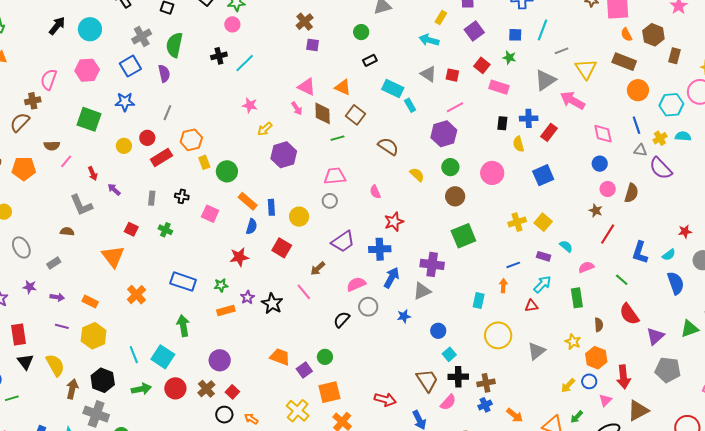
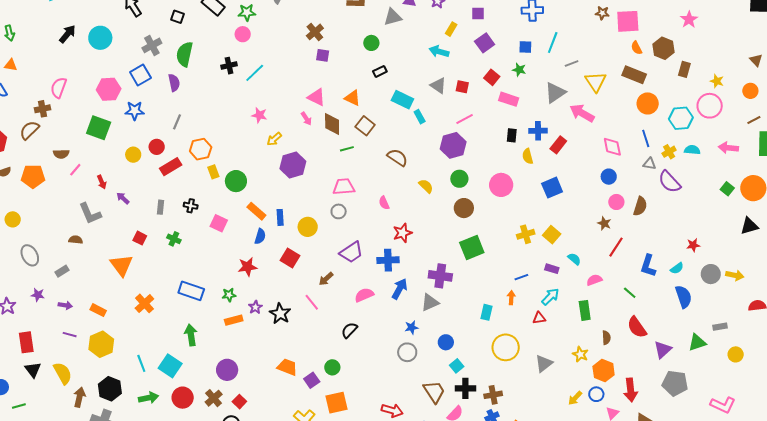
pink hexagon: (87, 70) -> (109, 89), moved
gray circle: (368, 307) -> (407, 352), moved

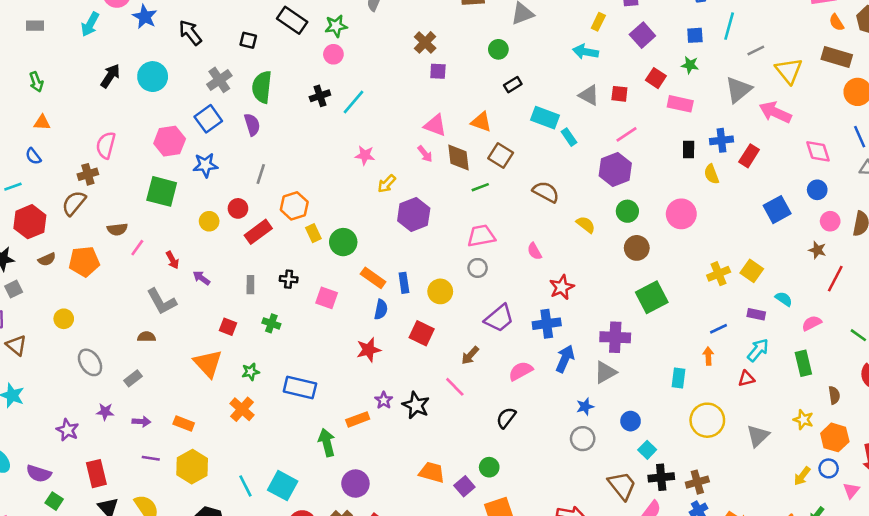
blue square: (552, 188) -> (777, 210), moved
green star: (229, 295) -> (251, 372), moved
green arrow: (191, 335) -> (327, 443), moved

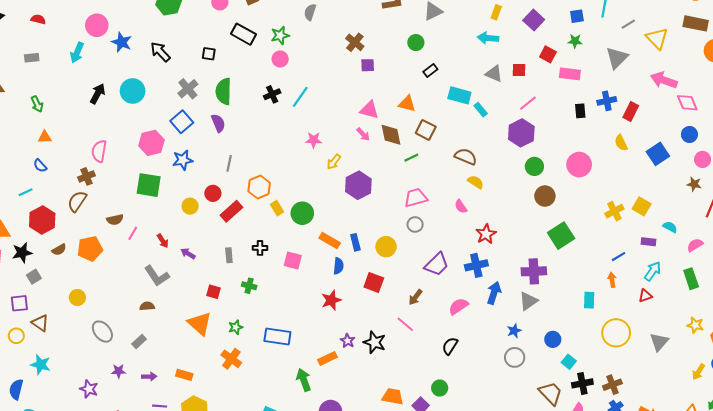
pink arrow: (775, 112) -> (664, 80), moved
yellow semicircle: (711, 174) -> (621, 143), moved
yellow semicircle: (586, 225) -> (476, 182), moved

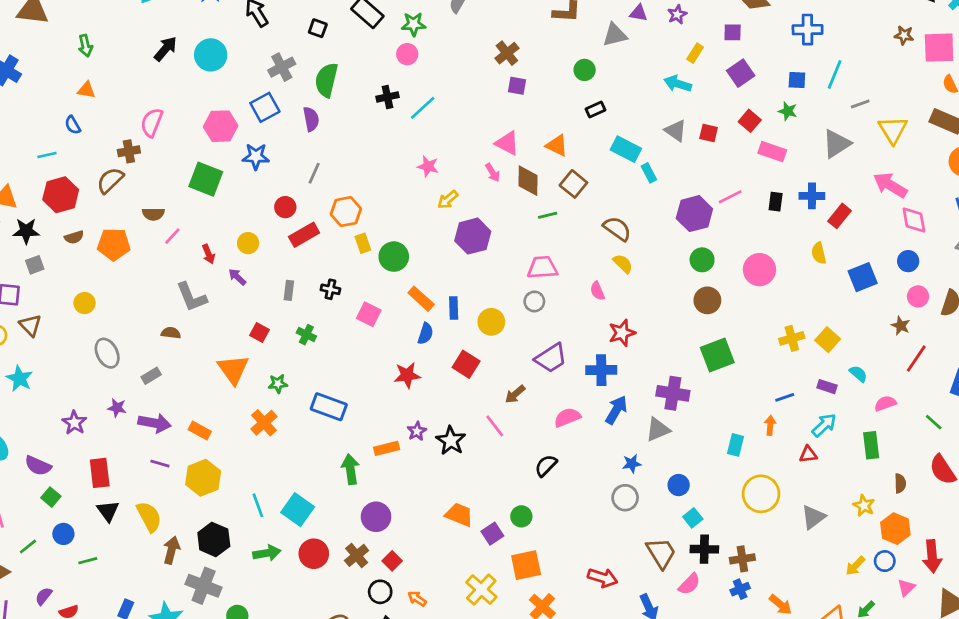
pink line: (528, 103) -> (730, 197), moved
yellow circle: (190, 206) -> (248, 243), moved
purple arrow: (149, 376) -> (155, 423), size x1.6

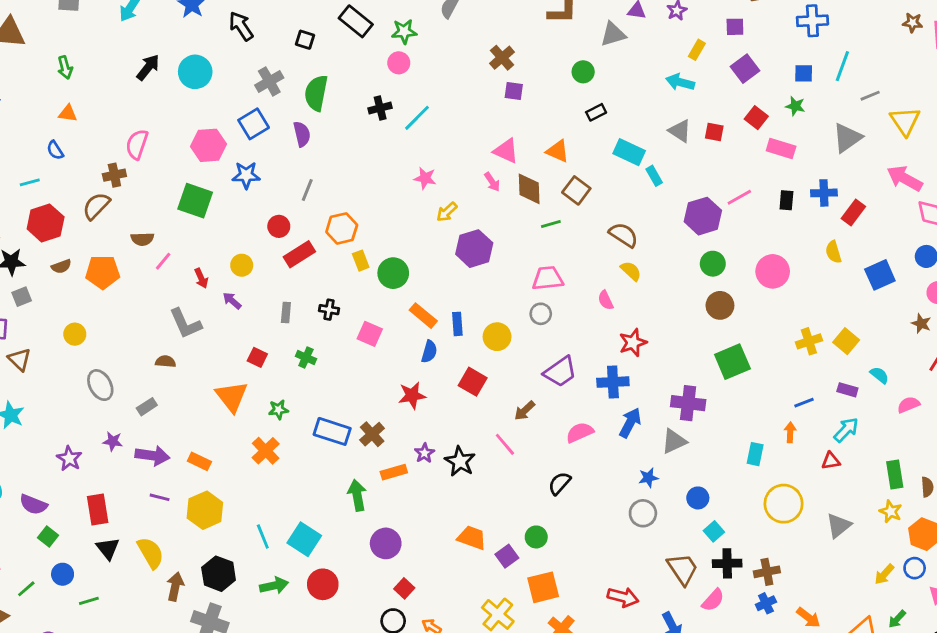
green rectangle: (871, 445) -> (895, 474), moved
brown cross: (357, 555) -> (372, 434), moved

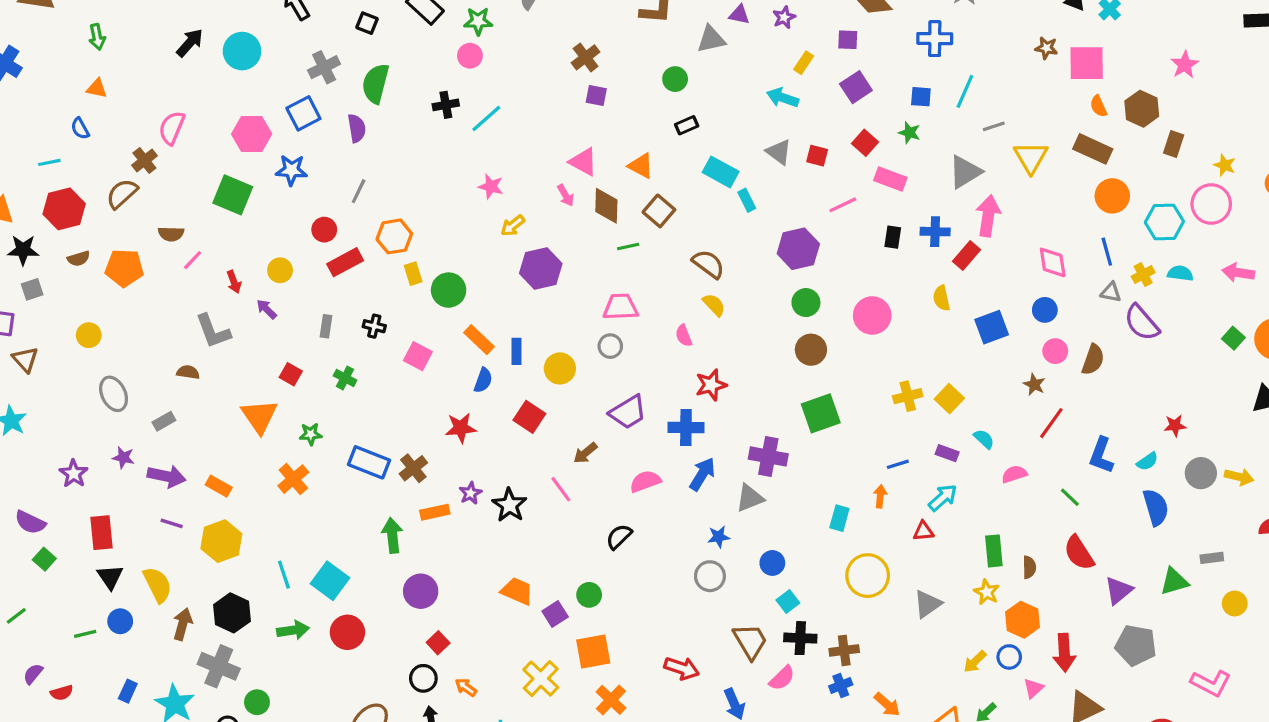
brown cross: (114, 175) -> (144, 161), turned -30
pink arrow: (905, 178) -> (988, 216), moved, turned 66
pink line: (739, 197) -> (843, 205), moved
blue circle: (63, 574) -> (120, 621), moved

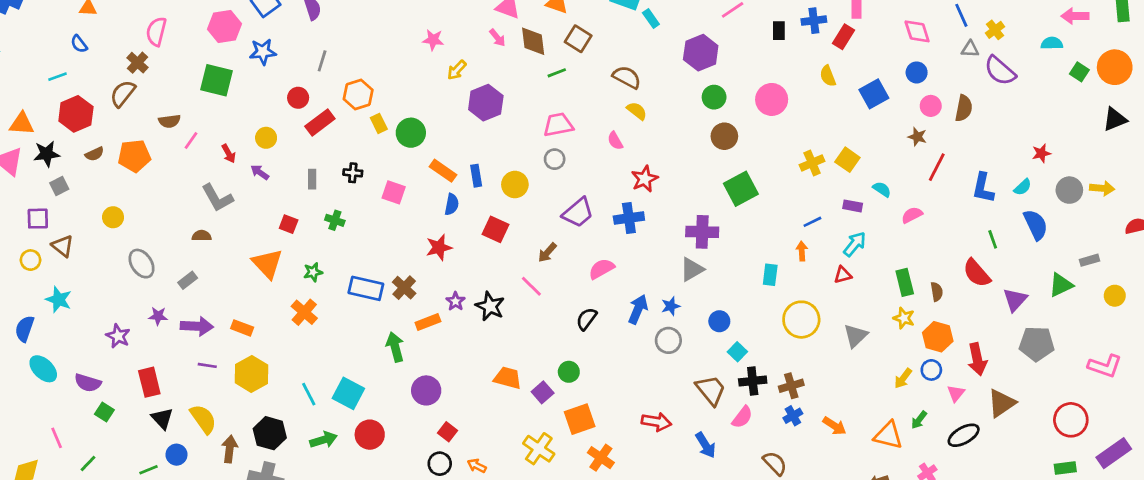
cyan semicircle: (1180, 273) -> (1052, 43), moved
blue arrow: (702, 474) -> (638, 309), moved
green line: (1070, 497) -> (993, 239), moved, turned 36

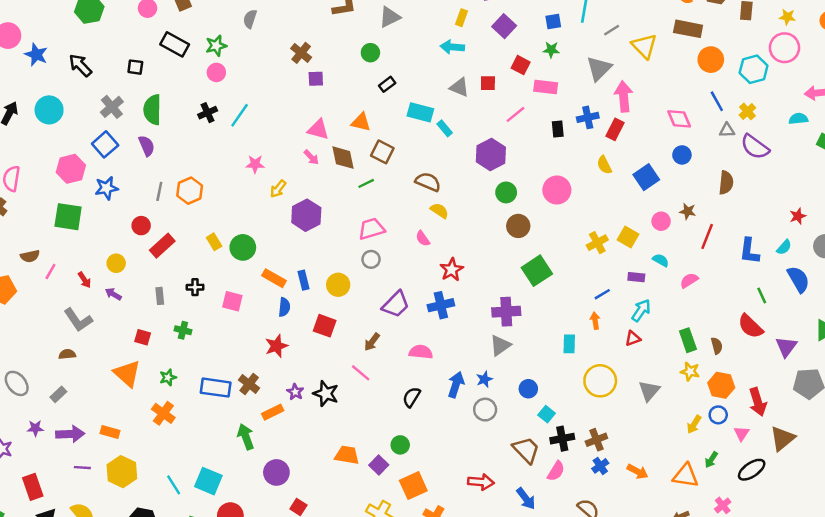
orange hexagon: (358, 95) -> (190, 191), moved
pink circle: (931, 106) -> (661, 221), moved
pink semicircle: (602, 269) -> (421, 352), turned 40

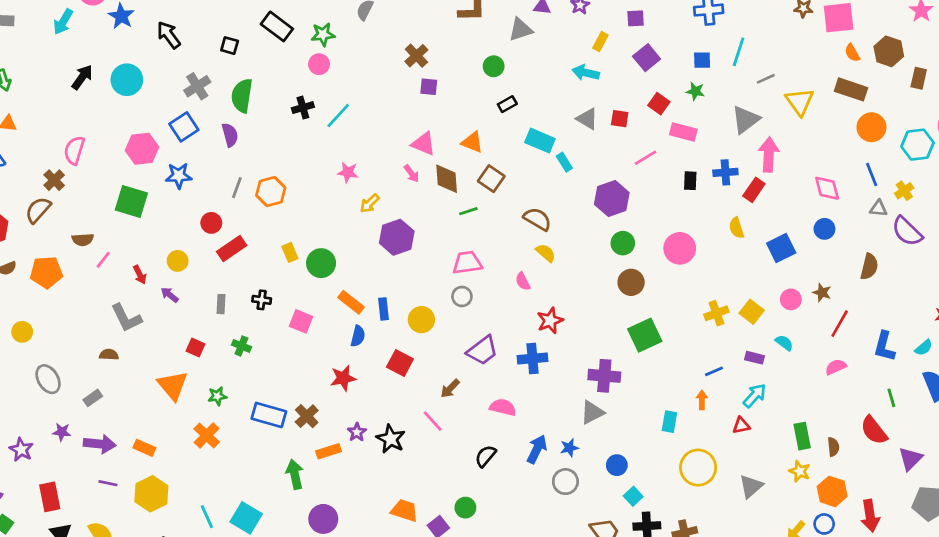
pink semicircle: (689, 280) -> (836, 367), moved

